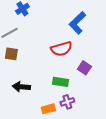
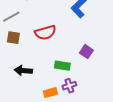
red semicircle: (61, 49) -> (45, 33), moved

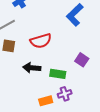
black arrow: (23, 71) -> (32, 68), moved

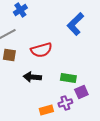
purple square: (82, 60) -> (81, 92), moved, turned 32
green rectangle: (58, 74) -> (68, 78), moved

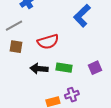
green rectangle: (68, 78) -> (64, 68), moved
purple square: (81, 92) -> (95, 68), moved

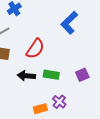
red semicircle: (48, 42) -> (35, 49), turned -40
purple cross: (72, 95) -> (59, 102), turned -32

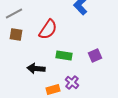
black arrow: (26, 76) -> (36, 68), moved

